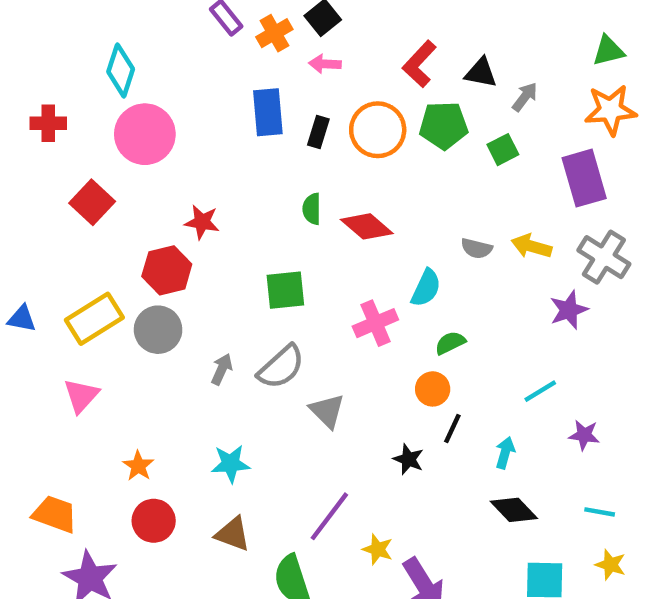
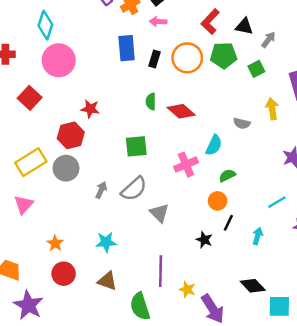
yellow arrow: (531, 246) -> (272, 109), moved, turned 65
black diamond: (514, 510) -> (253, 286), moved
purple line: (329, 516) -> (161, 271), turned -36

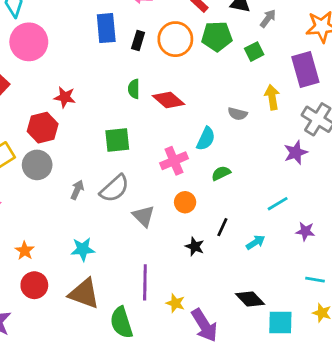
orange circle: (218, 201) -> (185, 202), moved
cyan arrow: (258, 236) -> (256, 242), turned 42
brown triangle: (107, 281) -> (84, 293), size x1.4

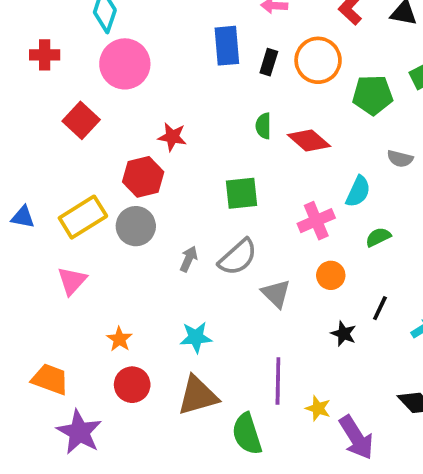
green pentagon: (217, 36) -> (373, 95), moved
brown triangle: (84, 293) -> (198, 396), turned -36

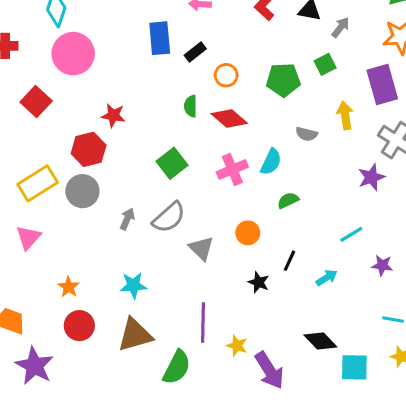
orange circle: (318, 60) -> (226, 75), moved, size x0.6
black rectangle: (269, 62) -> (195, 52), turned 35
green square: (241, 193) -> (172, 163), turned -32
pink cross: (316, 221) -> (232, 169), moved
green semicircle: (247, 434) -> (177, 367), turned -135

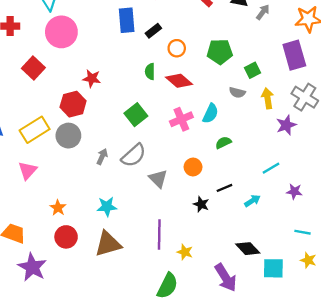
green square: (325, 64) -> (252, 70), moved
yellow arrow: (345, 115) -> (268, 98), moved
black line: (290, 261) -> (224, 188), turned 42
green semicircle: (177, 367) -> (167, 286), moved
purple arrow: (269, 370) -> (226, 278), moved

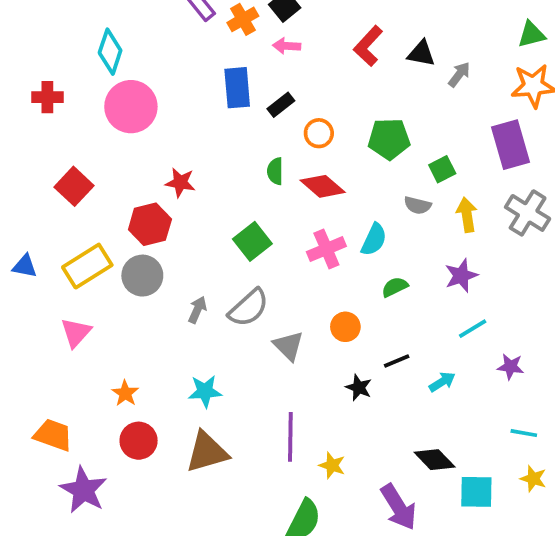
red square: (33, 68) -> (74, 186), moved
purple star: (286, 125) -> (461, 276), moved

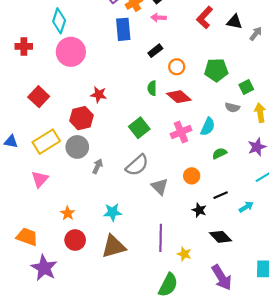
blue rectangle: (237, 88) -> (123, 29), moved
gray arrow: (197, 310) -> (98, 166), moved
black diamond: (435, 460) -> (221, 237), moved

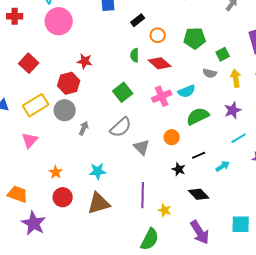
cyan semicircle: (208, 127) -> (187, 91), turned 42
green semicircle: (219, 153) -> (198, 116), size x1.6

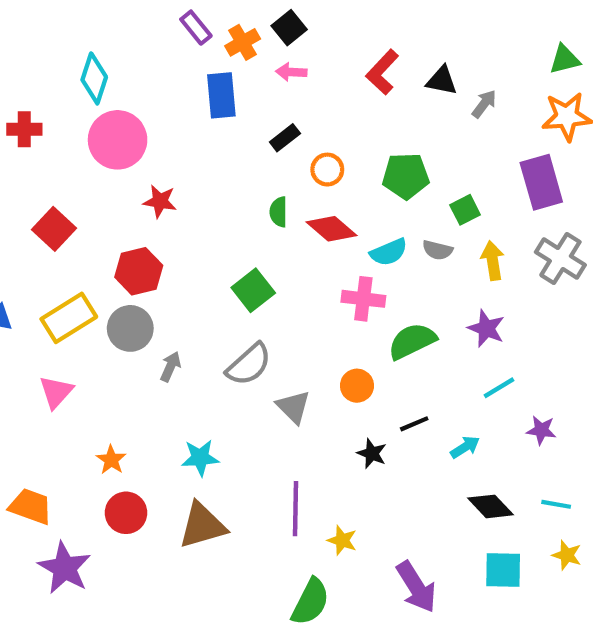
red star: (85, 61) -> (160, 201), moved
cyan semicircle: (187, 91) -> (389, 252), moved
pink cross: (162, 96) -> (363, 299), moved, turned 30
purple star: (233, 110) -> (486, 328), turned -30
black diamond: (199, 194) -> (490, 506), moved

